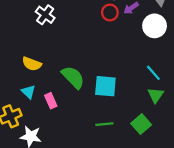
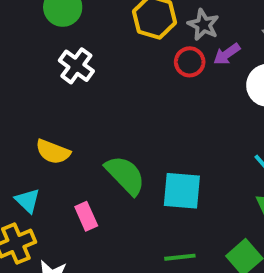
cyan triangle: (28, 92) -> (28, 201), moved

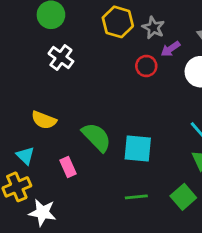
red circle: (190, 62) -> (146, 66), moved

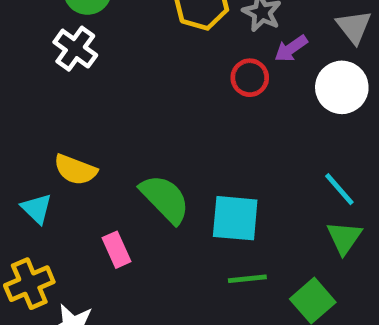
white cross: (61, 57) -> (75, 49), moved
cyan triangle: (25, 156) -> (37, 209), moved
green line: (136, 197) -> (247, 279), moved

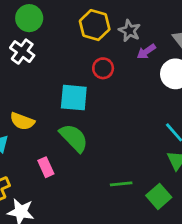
red circle: (250, 78) -> (103, 68), moved
cyan square: (235, 218) -> (74, 98), moved

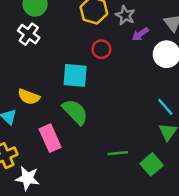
pink rectangle: (46, 167) -> (50, 138), size x1.5

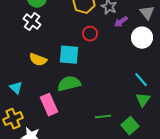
yellow semicircle: (29, 97) -> (38, 60), moved
green semicircle: (75, 112) -> (69, 84), turned -60

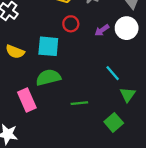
purple arrow: (121, 22) -> (102, 30), moved
cyan line: (141, 80) -> (113, 73), moved
green line: (103, 117) -> (79, 103), moved

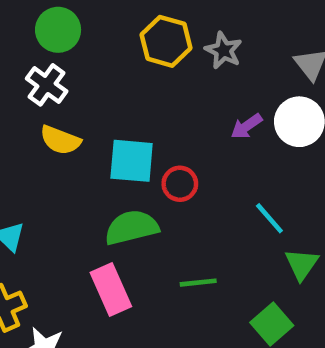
red circle: (71, 24) -> (180, 184), moved
yellow semicircle: (15, 52) -> (60, 140), moved
pink rectangle: (27, 100) -> (111, 289), moved

